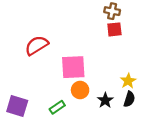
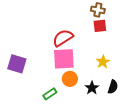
red semicircle: (37, 45) -> (63, 38), moved
yellow star: (128, 81) -> (103, 62), moved
purple square: (17, 106) -> (17, 64), moved

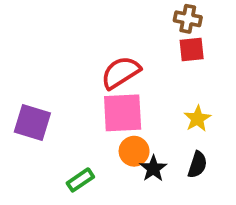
black semicircle: (113, 87) -> (197, 165), moved
black star: (92, 88) -> (153, 168), moved
green rectangle: (50, 94) -> (80, 180), moved

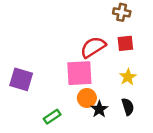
red square: (192, 50) -> (125, 43), moved
red semicircle: (121, 73) -> (93, 47), moved
black semicircle: (197, 165) -> (128, 107), turned -35

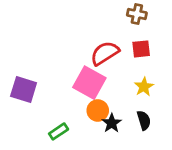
pink square: (79, 73) -> (89, 83), turned 32

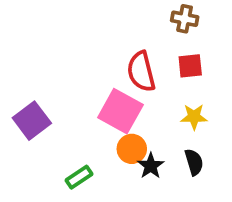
red semicircle: (105, 53) -> (141, 72), turned -72
yellow star: (144, 87) -> (194, 117), turned 30
purple square: (24, 90) -> (32, 121), turned 36

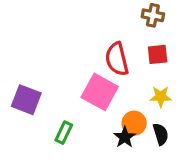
purple square: (32, 121) -> (26, 100), turned -32
orange circle: (132, 149) -> (134, 123), moved
green rectangle: (79, 177) -> (64, 133), moved, turned -30

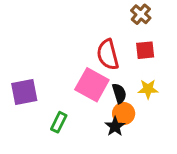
brown cross: (153, 15) -> (141, 14), turned 30
purple square: (26, 100) -> (24, 92), turned -32
black semicircle: (161, 134) -> (119, 93), moved

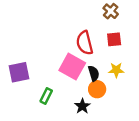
black star: (115, 126) -> (82, 106), moved

